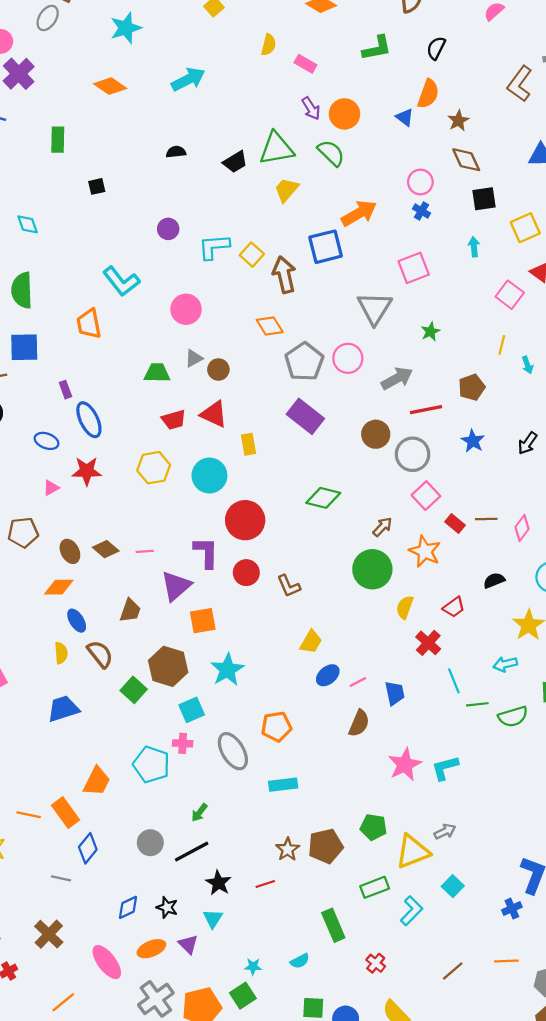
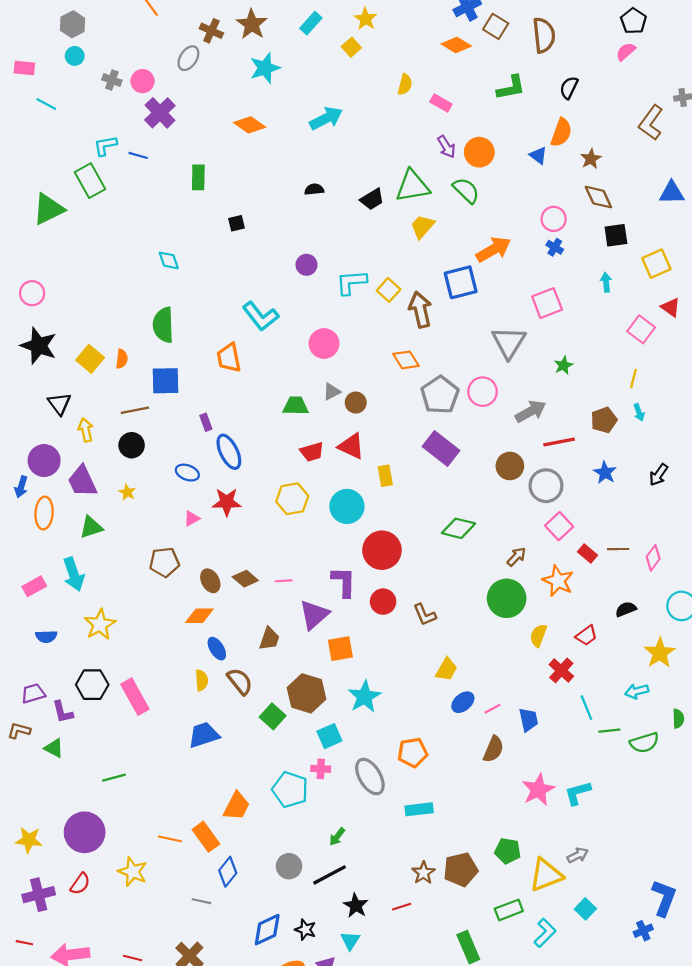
cyan arrow: (528, 365) -> (639, 412), moved
blue diamond: (128, 907) -> (267, 930), size x1.4

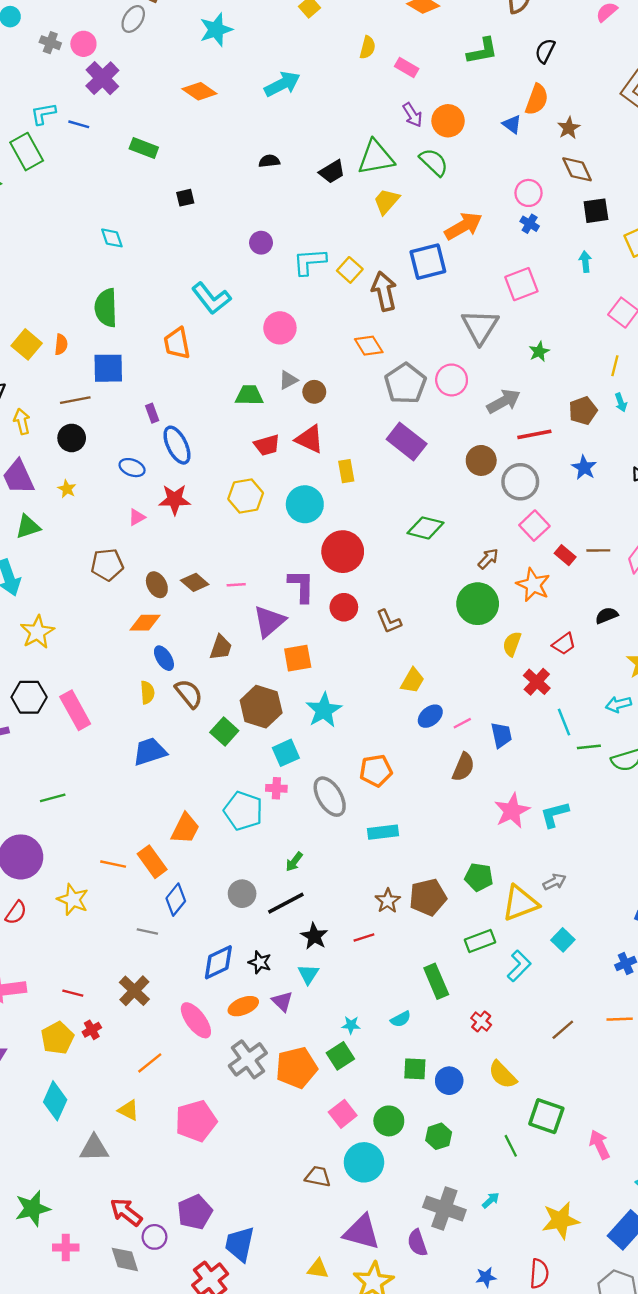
green rectangle: (198, 177) -> (144, 148), turned -70

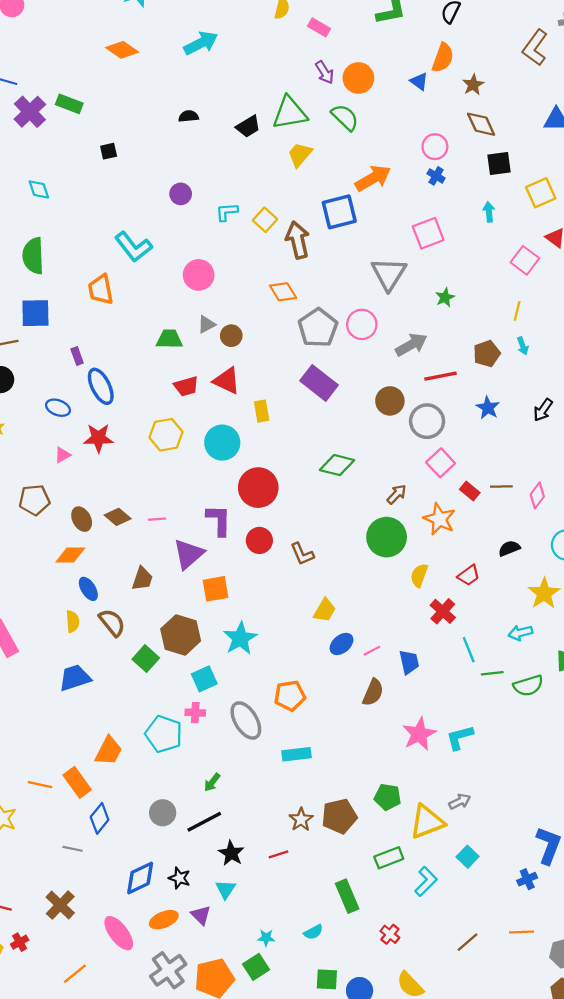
purple cross: (102, 78) -> (30, 112), moved
cyan L-shape: (310, 262) -> (227, 212), size x0.7

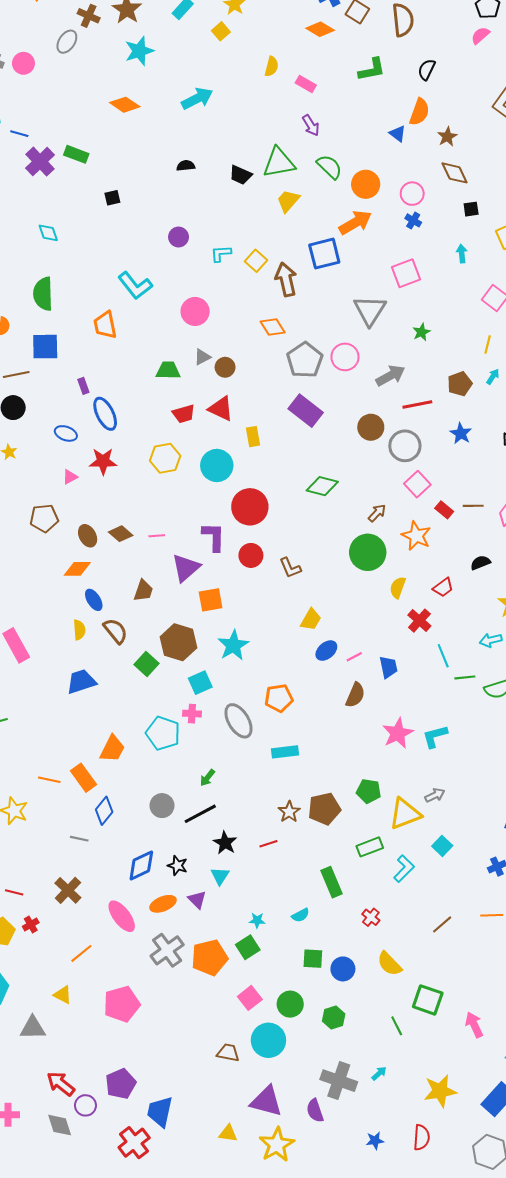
orange circle: (358, 78) -> (366, 184), moved
black trapezoid: (248, 126) -> (241, 175), turned 55
black square: (499, 164) -> (471, 209), size x0.7
cyan arrow: (523, 346) -> (493, 377), turned -126

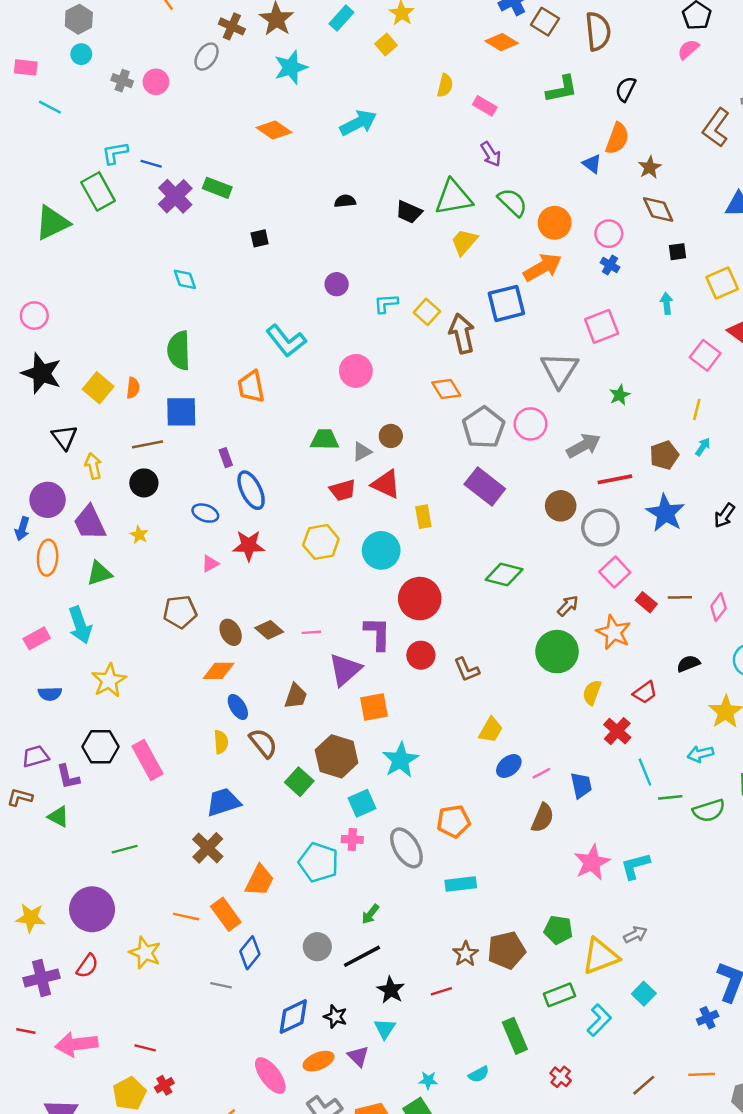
gray triangle: (202, 357) -> (362, 452), moved
blue star: (461, 433) -> (665, 513), size x1.5
brown cross: (68, 890) -> (208, 848), moved

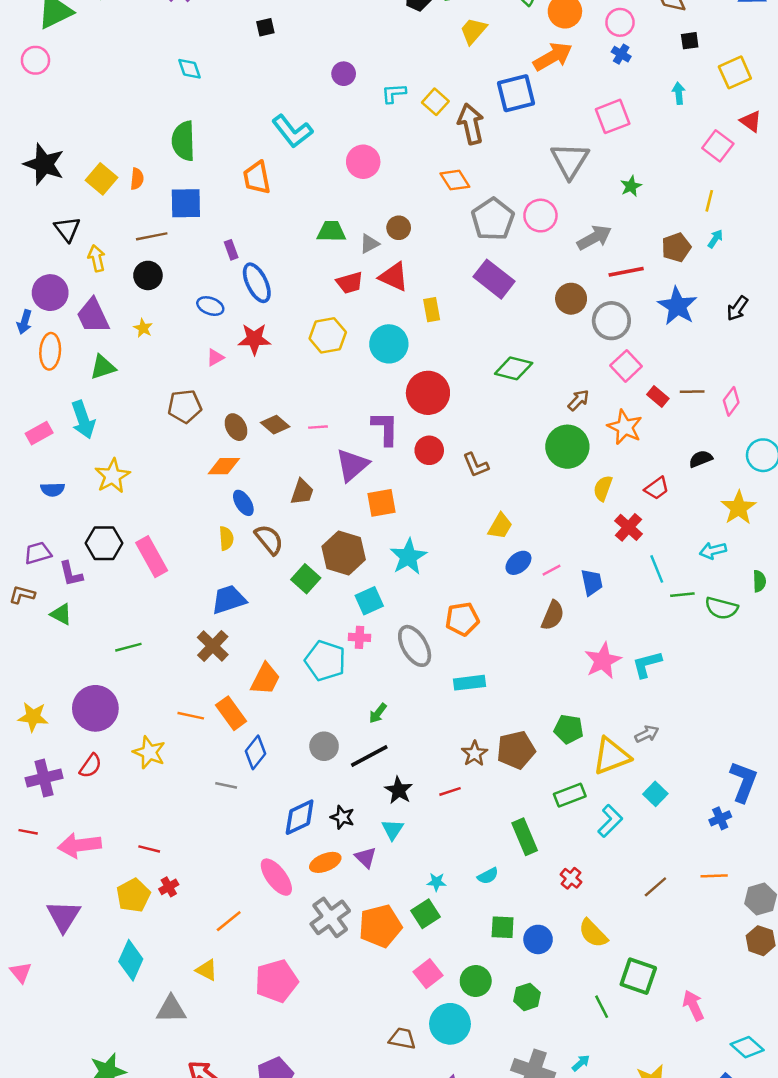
pink circle: (34, 316) -> (35, 60), moved
green semicircle: (709, 811) -> (721, 608), turned 32

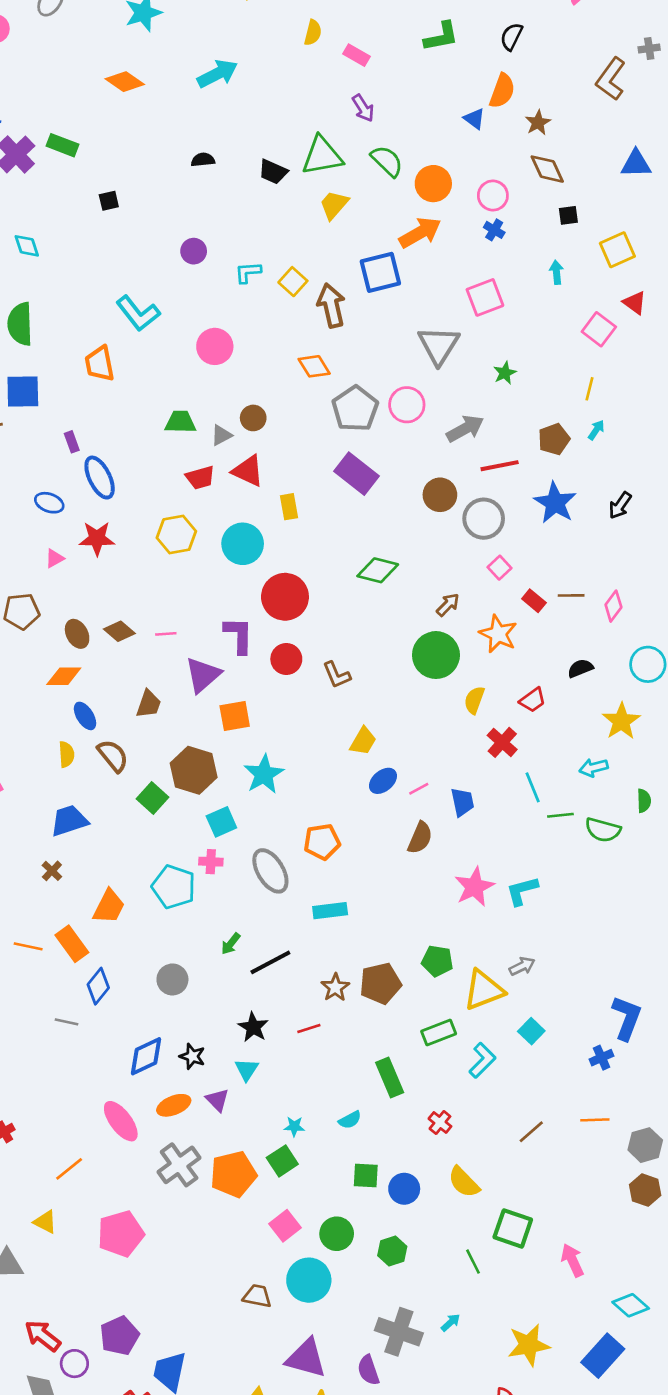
pink square: (626, 366) -> (500, 568), size x0.7
brown cross: (213, 646) -> (52, 871), size x0.6
black line: (369, 756) -> (270, 962), moved

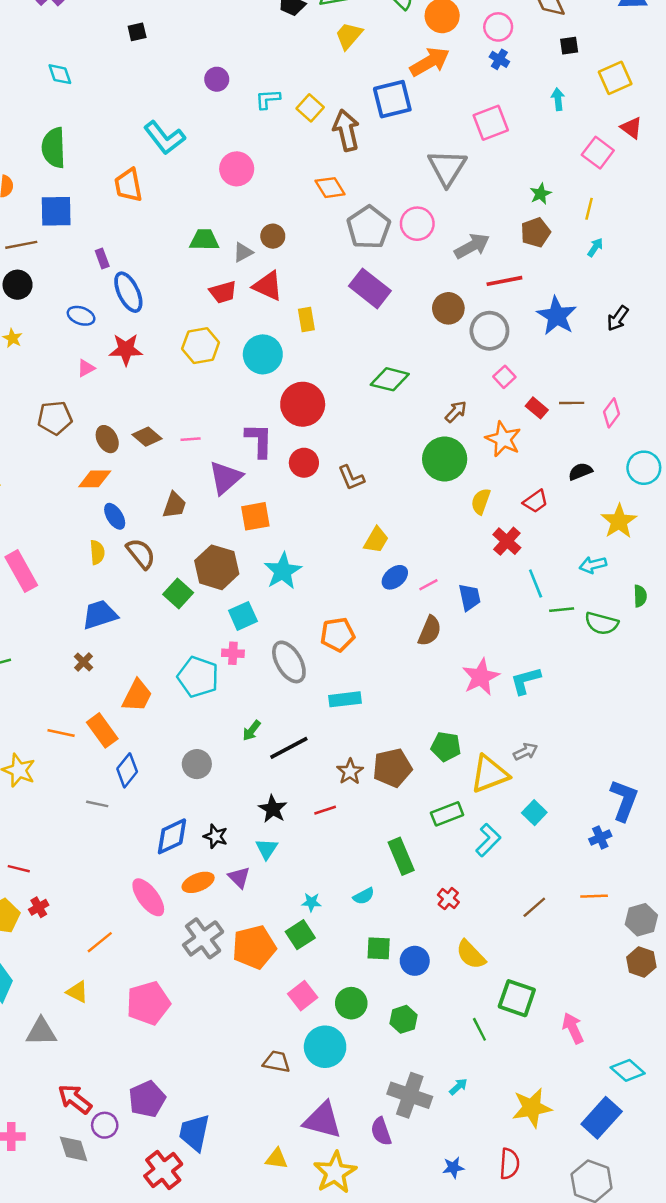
green star: (505, 373) -> (541, 194), moved
brown pentagon: (554, 439) -> (536, 232), moved

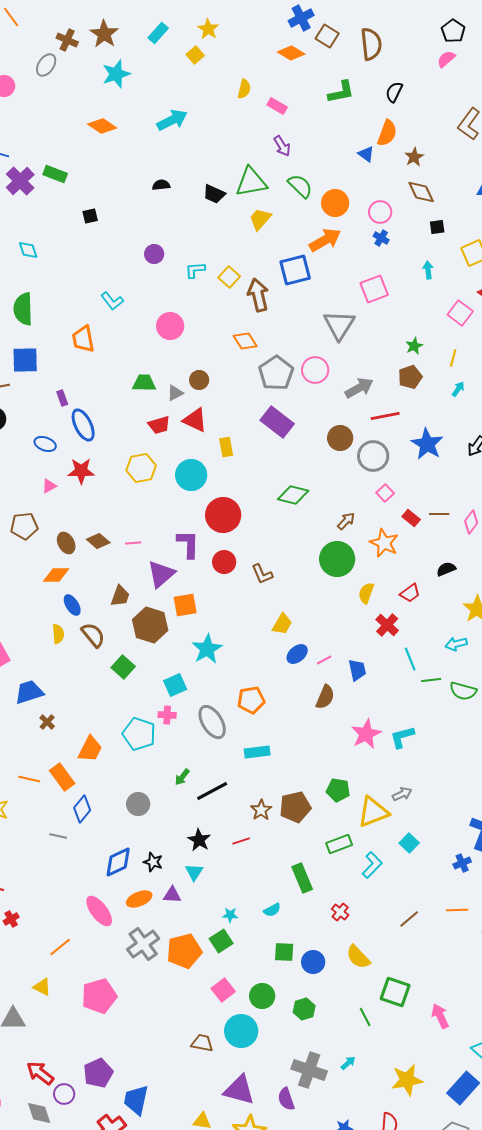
cyan L-shape: (164, 138) -> (112, 301), size x0.7
brown hexagon: (217, 567) -> (150, 625), moved
blue trapezoid: (100, 615) -> (29, 692), moved
purple triangle: (239, 877) -> (172, 895), turned -42

